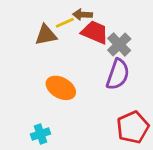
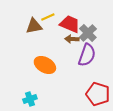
brown arrow: (83, 15) -> (72, 39), moved
red pentagon: (133, 127) -> (98, 94), turned -30

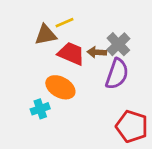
red trapezoid: (70, 24) -> (71, 54), moved
cyan cross: (30, 99) -> (40, 109), moved

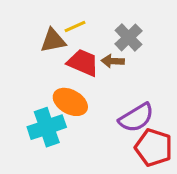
gray cross: (118, 44) -> (128, 37), moved
purple semicircle: (117, 74) -> (136, 118), moved, turned 40
cyan cross: (40, 109) -> (47, 127), size x1.6

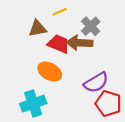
yellow line: (75, 26) -> (60, 12), moved
brown arrow: (113, 61) -> (80, 43), size x1.6
cyan cross: (47, 127) -> (33, 104), moved

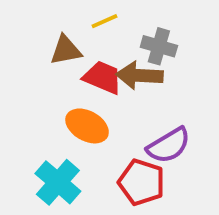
gray cross: (91, 26) -> (159, 46), turned -30
cyan cross: (33, 104) -> (58, 182), turned -30
red pentagon: (108, 104) -> (141, 182), moved

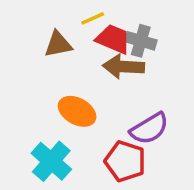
red trapezoid: (103, 77) -> (113, 39), moved

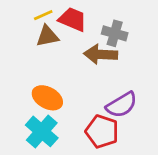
yellow line: (93, 18) -> (43, 15), moved
red trapezoid: (113, 39) -> (73, 19), moved
orange ellipse: (77, 111) -> (47, 98), moved

